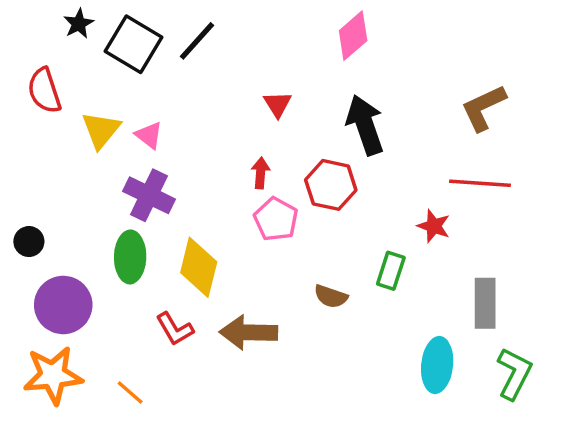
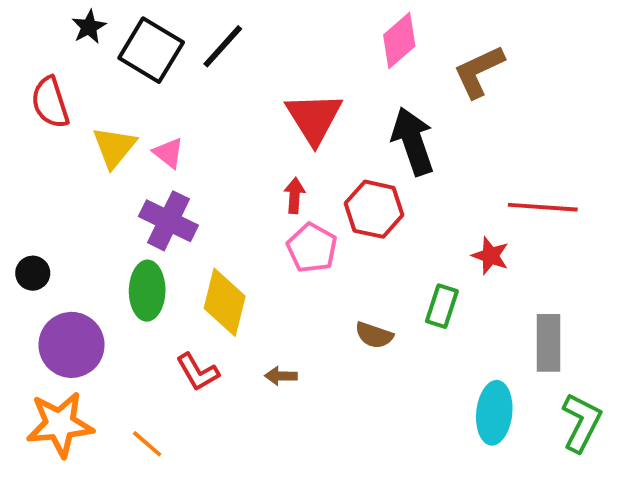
red triangle: (278, 104) -> (314, 118), size x1.8
brown L-shape: (483, 108) -> (479, 71), moved
brown arrow: (248, 332) -> (281, 376), size x0.5

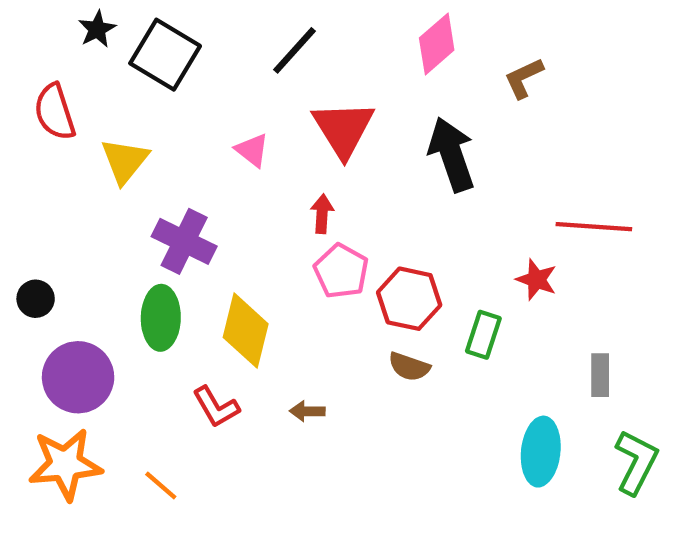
black line: (223, 46) -> (295, 50), moved
brown L-shape: (479, 71) -> (524, 78), size x0.7
pink triangle: (168, 153) -> (252, 150), moved
red hexagon: (374, 209) -> (409, 299), moved
gray rectangle: (549, 343) -> (600, 375), size x0.7

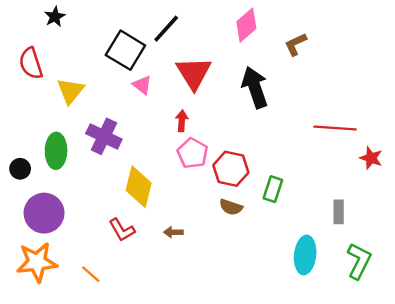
black square: (165, 55) -> (125, 50), moved
red star: (536, 280) -> (371, 158), moved
green ellipse: (161, 318) -> (56, 151), moved

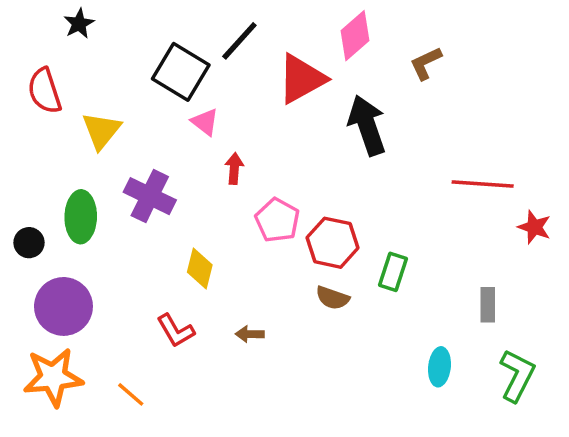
red triangle: (194, 73) -> (302, 79), moved, turned 33
red arrow: (182, 121) -> (234, 168), moved
yellow diamond: (139, 187) -> (200, 269), size x0.7
cyan ellipse: (305, 255) -> (439, 367), size x0.7

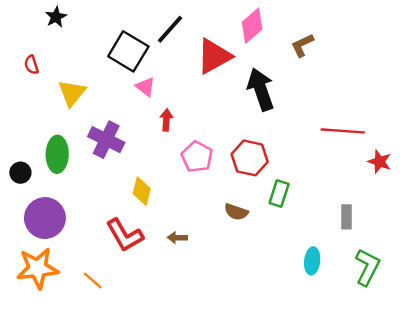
red semicircle: (45, 91) -> (31, 65), size x0.6
red hexagon: (333, 243) -> (250, 158), moved
red L-shape: (176, 331) -> (125, 235), size x1.4

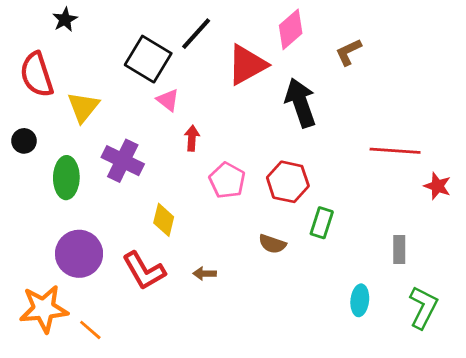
red semicircle: (31, 65) -> (37, 75), size x2.0
black circle: (20, 173) -> (24, 141), moved
purple circle: (45, 218) -> (79, 254), moved
orange line: (93, 281) -> (90, 330), moved

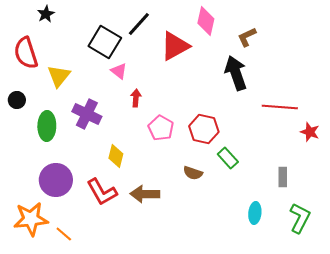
pink diamond: (291, 29) -> (206, 21), turned -36
black arrow: (301, 103) -> (236, 73), moved
green rectangle: (322, 223) -> (228, 158), turned -60
brown arrow: (205, 274) -> (145, 194), size x1.8

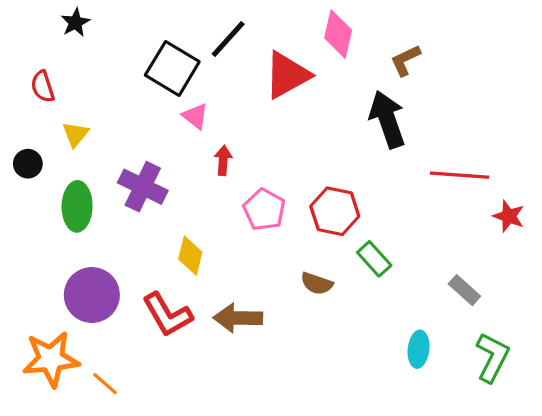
red semicircle: (26, 53) -> (43, 87), size x0.6
yellow triangle: (59, 76) -> (75, 134), moved, size x0.7
gray rectangle: (283, 177) -> (464, 290), turned -48

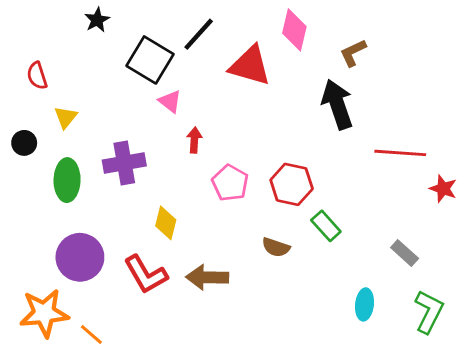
black star: (75, 23) -> (97, 20), moved
red triangle: (287, 75) -> (250, 66), turned 45
purple cross: (143, 187) -> (124, 163), turned -36

